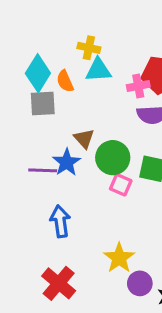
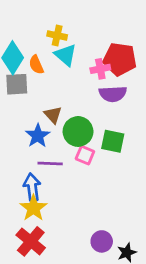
cyan triangle: (98, 70) -> (65, 55), turned 45
purple line: (43, 170) -> (50, 163), moved
yellow star: (119, 258) -> (33, 208), moved

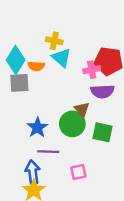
orange semicircle: (36, 65) -> (36, 66), turned -63
brown triangle: (53, 115) -> (82, 109), moved
pink square: (85, 155) -> (78, 172), moved, turned -35

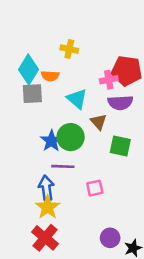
cyan triangle: (61, 58) -> (77, 99), moved
green circle: (72, 124) -> (71, 137), moved

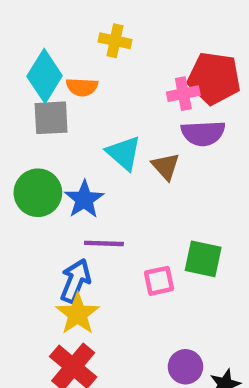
cyan triangle: (77, 99) -> (124, 153), moved
green circle: (71, 137) -> (38, 193), moved
green square: (120, 146) -> (203, 259), moved
blue arrow: (46, 188) -> (75, 281), turned 30

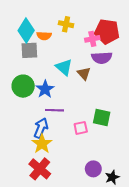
yellow cross: (115, 41) -> (66, 24), moved

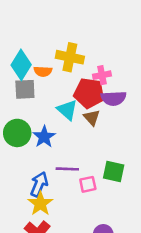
yellow cross: (66, 24) -> (70, 57), size x1.5
red pentagon: (107, 32) -> (89, 93), moved
purple line: (55, 110) -> (67, 169), moved

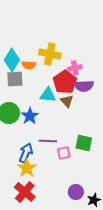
red pentagon: (89, 93) -> (65, 82), turned 30
cyan triangle: (67, 110) -> (48, 95), turned -36

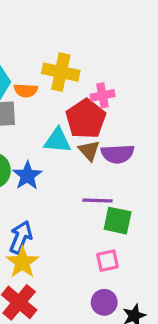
purple semicircle: (84, 86) -> (118, 154), moved
purple line: (48, 141) -> (98, 201), moved
pink square: (64, 153) -> (108, 261), moved

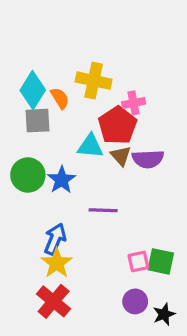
orange semicircle: (26, 90) -> (60, 98), turned -125
purple line: (98, 201) -> (103, 210), moved
green square: (118, 221) -> (161, 261), moved

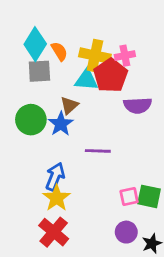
yellow cross: (94, 81) -> (95, 56), moved
cyan triangle: (90, 146) -> (86, 80), moved
brown triangle: (121, 156) -> (69, 105), moved, turned 30

